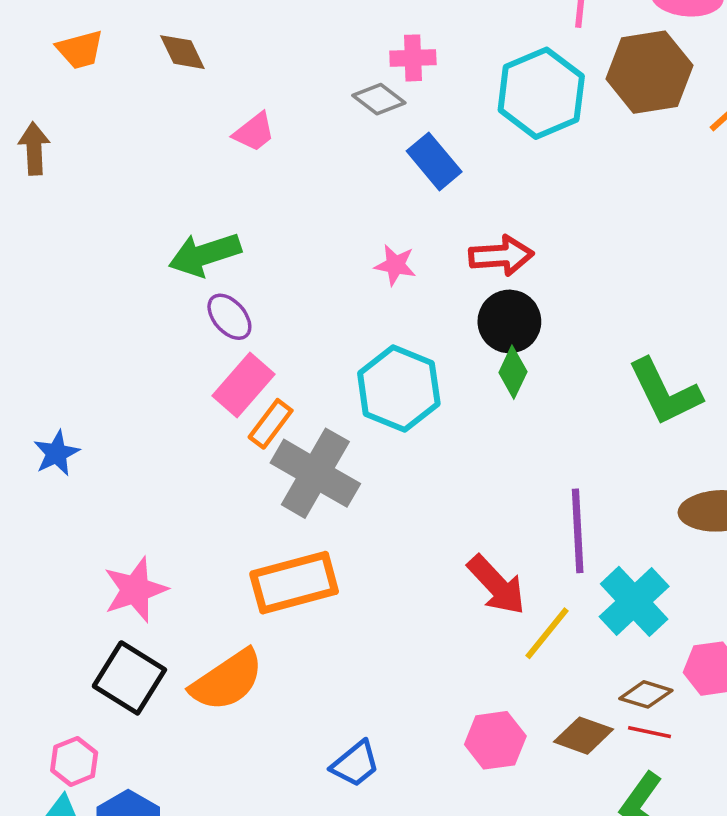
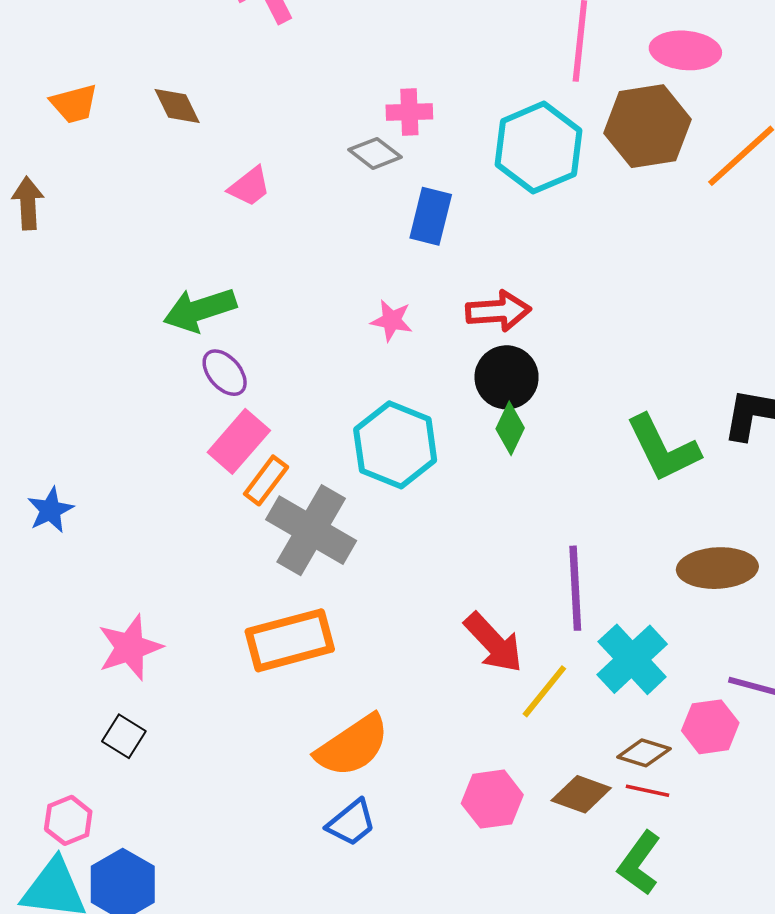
blue rectangle: (434, 161) -> (431, 216), turned 54
black square: (129, 678) -> (124, 736), size x0.6
orange semicircle: (227, 680) -> (353, 746), moved

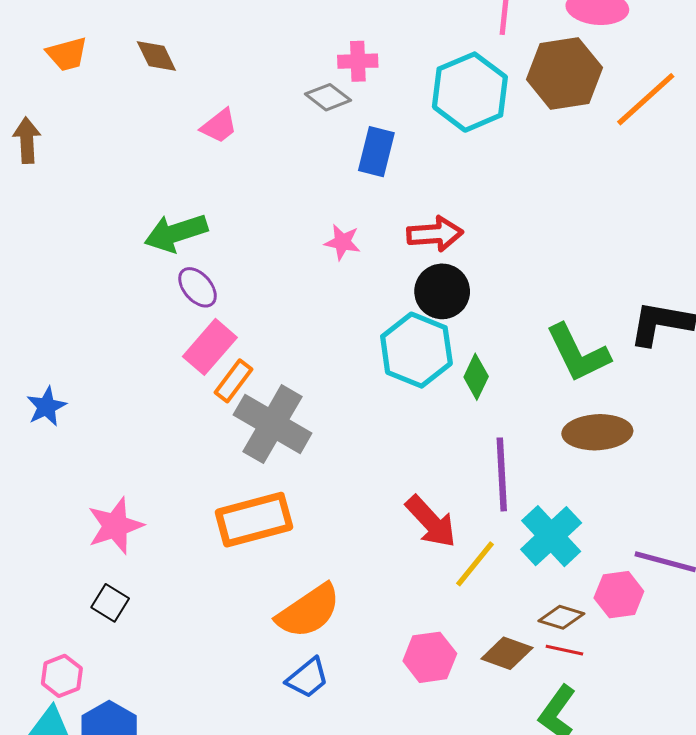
green diamond: (510, 428) -> (476, 377), moved
cyan hexagon: (395, 445) -> (416, 350), moved
brown ellipse: (717, 568) -> (597, 432), moved

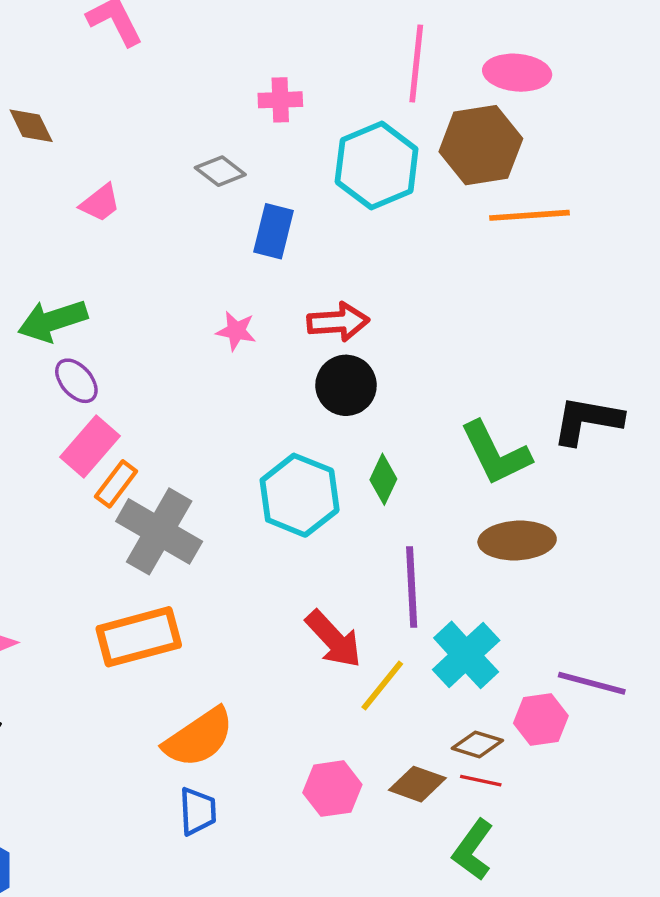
pink cross: (358, 61) -> (280, 100), moved
orange line: (646, 99) -> (530, 215), moved, turned 38
cyan hexagon: (416, 350) -> (300, 495), moved
blue trapezoid: (307, 678) -> (198, 811), turned -54

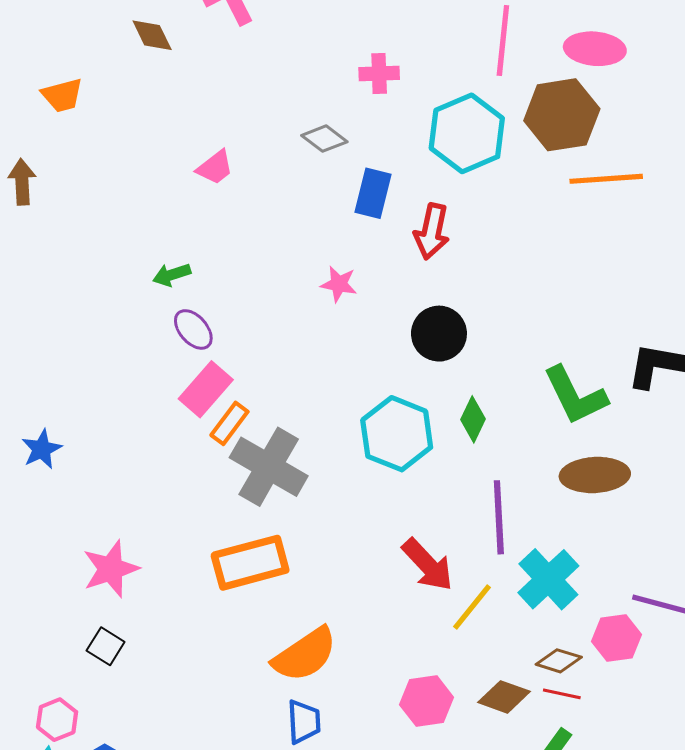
brown diamond: (31, 126) -> (152, 35), moved
green arrow: (53, 321) -> (172, 275), size x0.6
red arrow: (338, 322) -> (432, 231), moved, turned 106

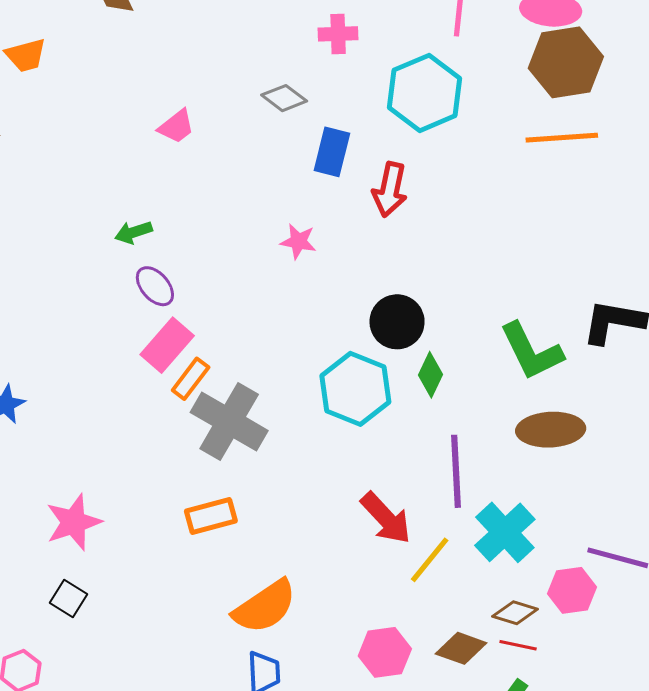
brown hexagon: (562, 115) -> (566, 62), moved
black circle: (439, 334) -> (397, 322), moved
orange rectangle: (250, 563) -> (211, 516), size x0.7

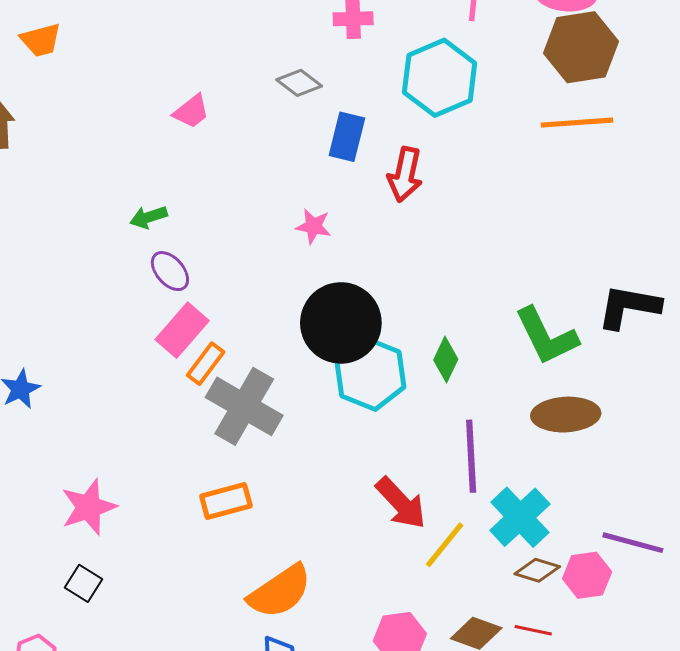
black circle: (397, 322) -> (341, 323), moved, size x1.5
brown diamond: (515, 613) -> (537, 570), moved

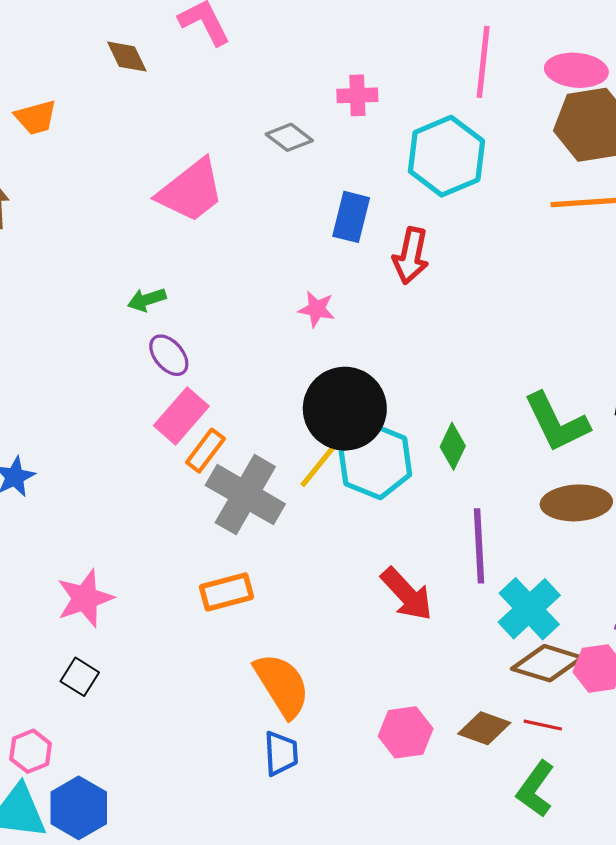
gray diamond: (299, 83) -> (289, 137), moved
pink trapezoid: (191, 111) -> (191, 191), size x1.8
yellow line: (445, 545) -> (320, 464), moved
brown diamond: (537, 570) -> (547, 663), size x1.5
orange semicircle: (280, 592) -> (282, 685), turned -88

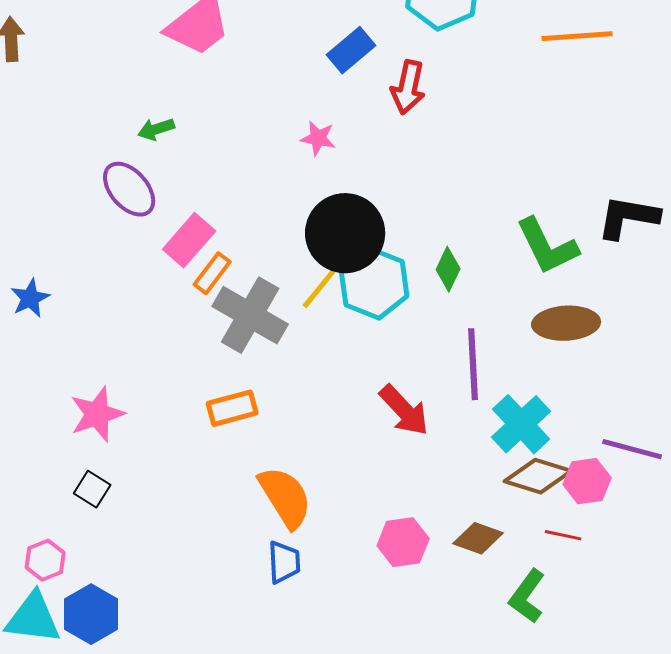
blue rectangle: (351, 217) -> (351, 50), turned 36
purple ellipse: (169, 355) -> (129, 189), moved, size x1.4
red line: (543, 725) -> (563, 535), moved

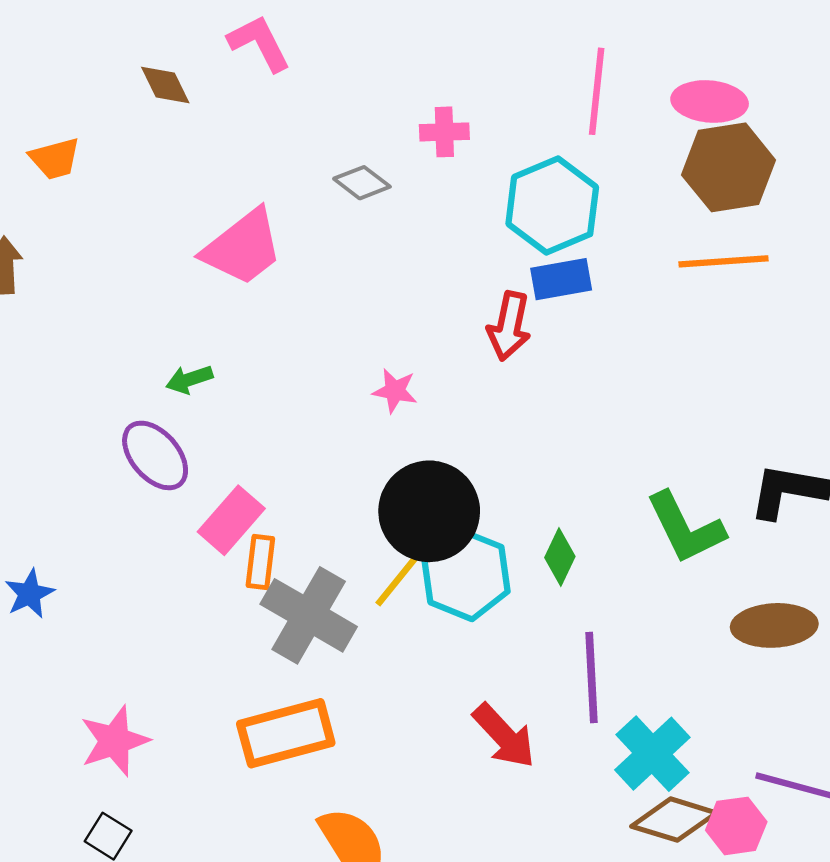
blue rectangle: (351, 50) -> (561, 279), moved, turned 30
orange rectangle: (212, 273) -> (260, 562), turned -30
brown ellipse: (566, 323) -> (774, 625), moved
orange rectangle: (232, 408) -> (286, 733), size x1.5

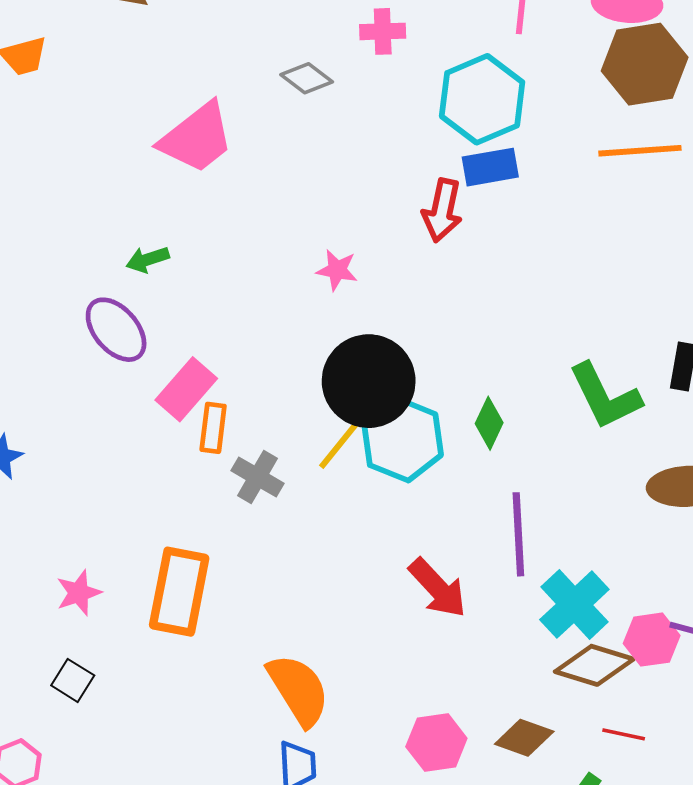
gray cross: (309, 615) -> (258, 477), size x0.6
orange rectangle: (286, 733) -> (179, 592), moved, turned -64
pink star: (115, 741) -> (79, 593), size x0.7
pink hexagon: (736, 826) -> (652, 640), moved

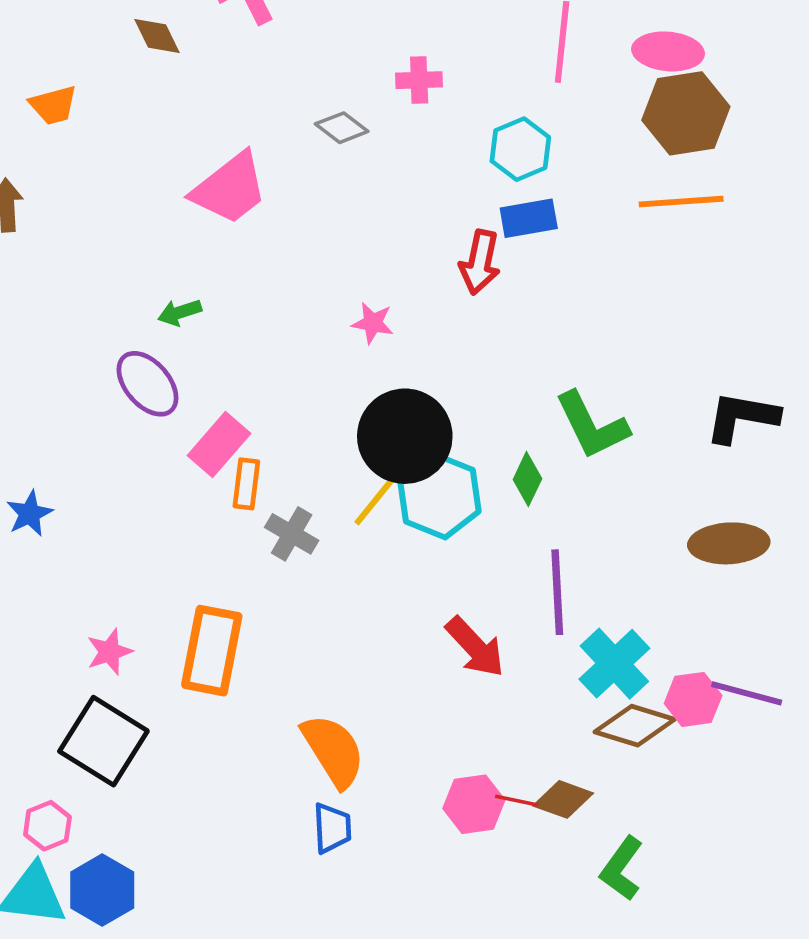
cyan hexagon: (482, 99) -> (520, 149), size x0.7
green L-shape: (605, 396) -> (592, 425), moved
black square: (73, 680) -> (103, 741), size x2.0
red line: (624, 734) -> (517, 801), moved

